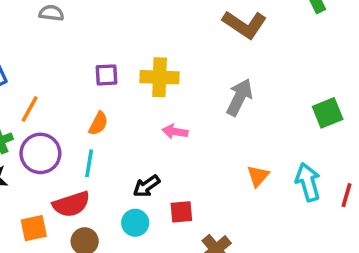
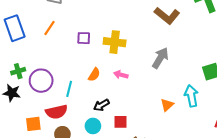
orange line: (30, 109) -> (49, 28), moved
orange semicircle: (98, 123) -> (94, 75), moved
cyan arrow: (308, 182) -> (191, 96), moved

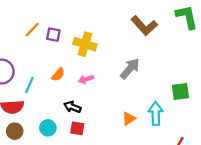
orange line: (49, 28) -> (32, 30), moved
pink arrow: (121, 75) -> (86, 79), turned -40
black arrow: (101, 105) -> (72, 107), moved, turned 42

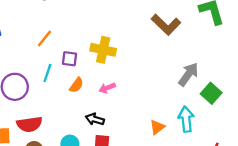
purple square: (53, 35) -> (69, 59), moved
gray arrow: (130, 69) -> (188, 74), moved
cyan line: (29, 85) -> (47, 73), moved
green square: (180, 92) -> (211, 93), turned -36

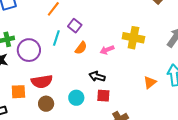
yellow cross: (103, 50) -> (133, 38), moved
purple square: (69, 59) -> (75, 26), turned 32

